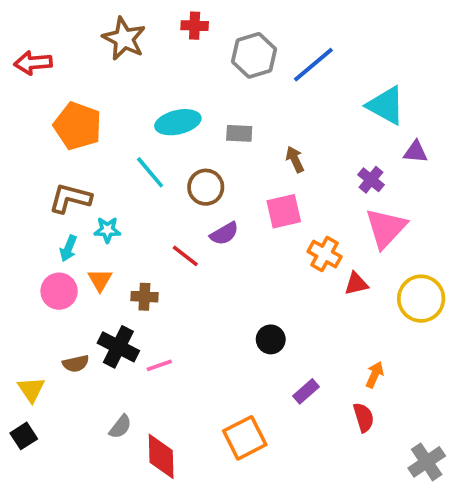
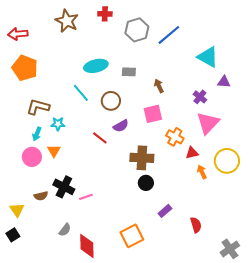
orange pentagon: (78, 126) -> (25, 68), moved
brown cross: (144, 297) -> (142, 158), moved, size x1.6
orange arrow: (375, 375) -> (202, 172), moved, turned -48

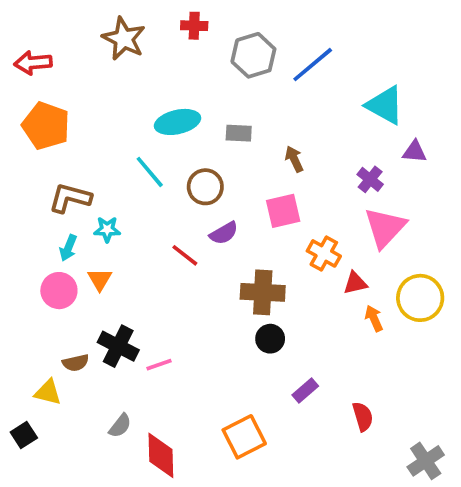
yellow triangle: (17, 210) -> (48, 392), moved, turned -42

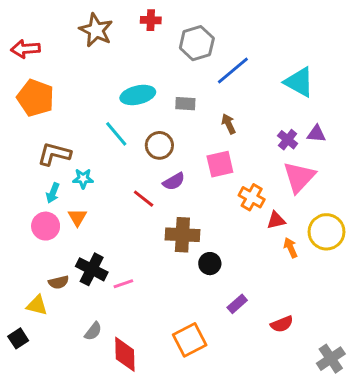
blue line: (313, 65) -> (233, 70), moved
purple triangle: (415, 152) -> (316, 134), moved
brown cross: (263, 292) -> (182, 235), moved
red semicircle: (363, 416) -> (282, 324), turned 85

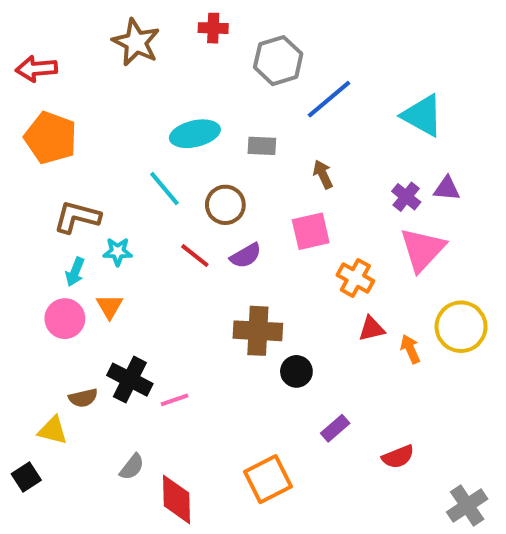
red line: (144, 199) -> (195, 256), moved
red triangle: (276, 220) -> (372, 329), moved

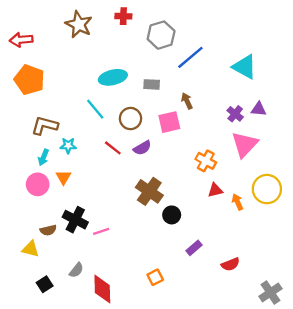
pink square: (311, 231) -> (169, 122), moved
brown cross: (258, 331) -> (149, 191), turned 32
black square: (26, 477) -> (45, 284), moved
orange square: (268, 479) -> (155, 277), size x0.6

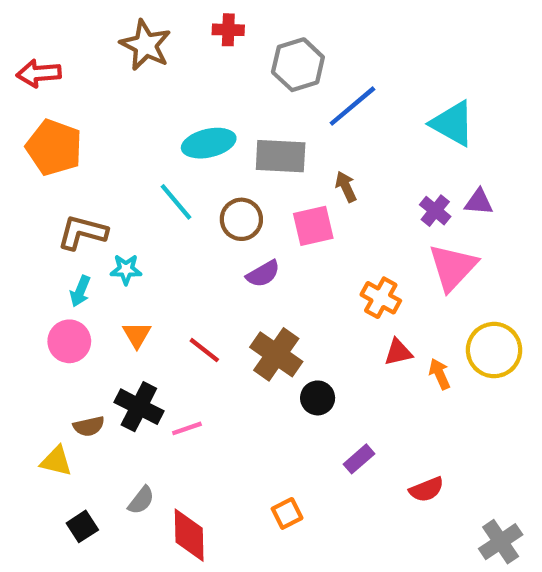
gray rectangle: (152, 84) -> (281, 156), size x1.6
red line: (113, 148) -> (204, 350), moved
orange triangle: (63, 177) -> (137, 335), moved

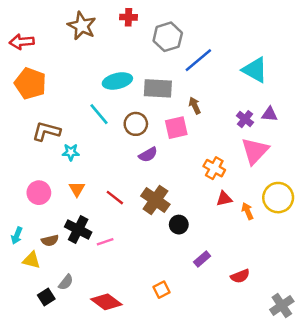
cyan arrow: (80, 291) -> (17, 236), moved
gray semicircle: (141, 500) -> (66, 282), moved
red diamond: (189, 535) -> (106, 302), turned -52

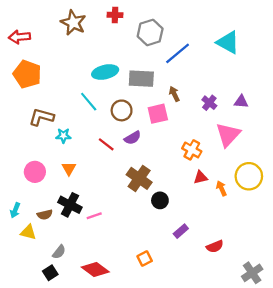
cyan triangle: (255, 70) -> (228, 42), moved
purple cross: (245, 119) -> (209, 103), moved
red line: (115, 198) -> (106, 144), moved
black square: (46, 297) -> (50, 273), moved

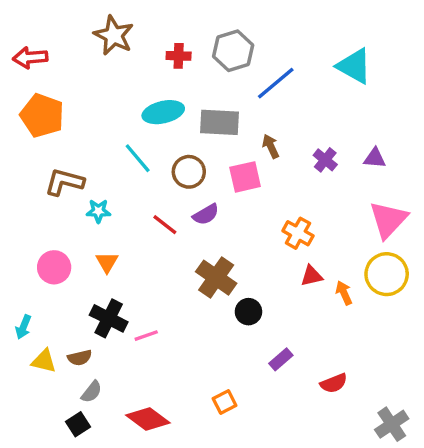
red cross: (115, 15) -> (179, 56), moved
pink triangle: (228, 135) -> (388, 220), moved
brown semicircle: (45, 215) -> (80, 358), moved

